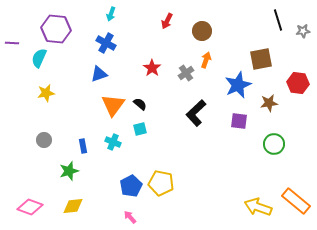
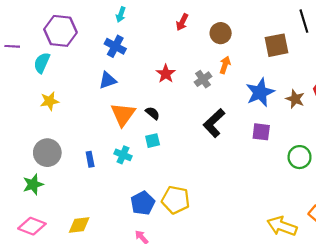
brown square: (261, 59) -> (276, 45), moved
brown star: (269, 103) -> (295, 99), moved, turned 30
gray circle: (44, 140) -> (47, 153), size x1.6
green star: (69, 171) -> (33, 184), moved

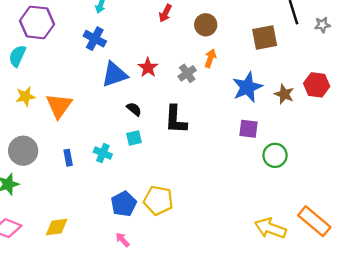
blue triangle: (108, 80) -> (114, 74), moved, size x1.4
orange triangle: (123, 114) -> (59, 106), moved
black L-shape: (214, 123) -> (176, 120), moved, turned -44
green circle: (300, 157) -> (275, 155), moved

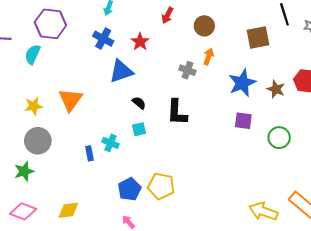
red star: (148, 68) -> (140, 42), moved
gray cross: (187, 73) -> (187, 70), turned -35
yellow star: (25, 96) -> (34, 106), moved
green circle: (275, 155) -> (279, 138), moved
blue rectangle: (68, 158) -> (89, 153), moved

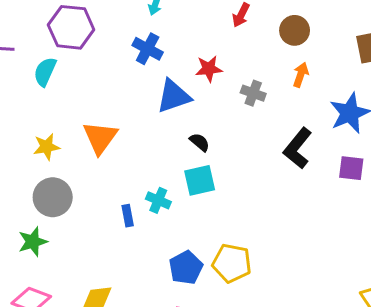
red star: (140, 42) -> (209, 69), moved, turned 30
gray cross: (187, 70) -> (253, 93), moved
black L-shape: (177, 112) -> (298, 148), moved, turned 36
cyan square: (139, 129) -> (200, 180), size x1.5

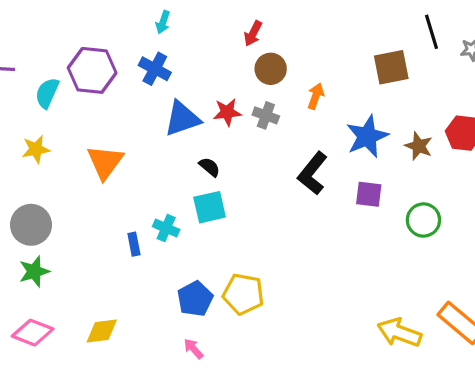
purple hexagon: (71, 27) -> (92, 70), moved
brown circle: (295, 30) -> (271, 69), moved
red star: (209, 69) -> (227, 112), moved
yellow star: (47, 147) -> (36, 149), moved
gray circle: (53, 197) -> (31, 225), moved

